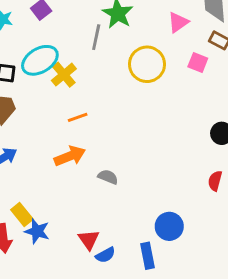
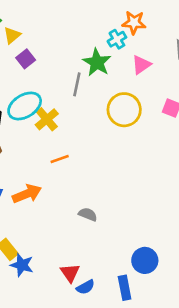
pink triangle: (178, 22) -> (141, 65), moved
orange arrow: (70, 156) -> (27, 194), moved

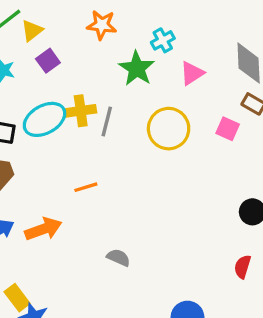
orange star: (134, 23) -> (102, 25), moved
gray line: (77, 84) -> (107, 121), moved
yellow cross: (47, 119) -> (81, 111), moved, turned 30

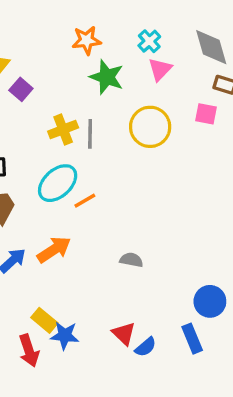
orange star: (102, 25) -> (86, 40), moved
cyan cross: (163, 40) -> (149, 41), moved
cyan ellipse: (44, 119) -> (58, 183), moved

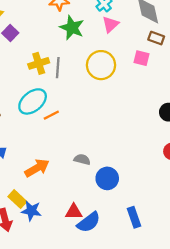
orange arrow: (54, 250) -> (37, 168), moved
blue circle: (210, 301) -> (107, 178), moved
red triangle: (124, 334) -> (74, 212), turned -48
blue rectangle: (192, 339) -> (134, 217), moved
blue semicircle: (146, 347) -> (89, 222), size x1.5

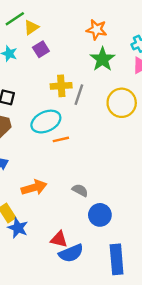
blue rectangle: (134, 217) -> (117, 259), size x1.4

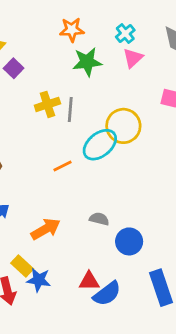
green star: (102, 59) -> (87, 62), turned -30
yellow circle: (122, 103) -> (123, 126), moved
cyan ellipse: (46, 122) -> (100, 145), moved

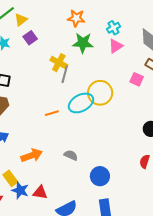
yellow cross: (47, 104) -> (59, 63), moved, turned 36
blue circle: (129, 241) -> (100, 176), moved
red triangle: (89, 281) -> (40, 192), moved

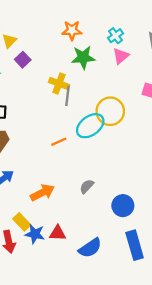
gray semicircle: (71, 155) -> (87, 186), turned -64

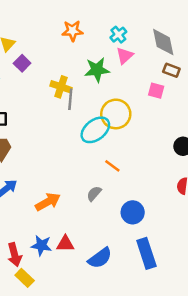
green star: (83, 57) -> (97, 70), moved
orange line: (59, 142) -> (112, 166), moved, turned 63
yellow rectangle: (22, 222) -> (25, 278), moved

